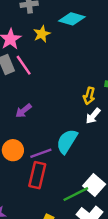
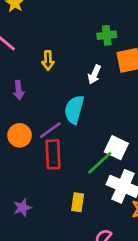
yellow arrow: (89, 96) -> (48, 60), moved
purple arrow: (23, 111) -> (19, 90), turned -42

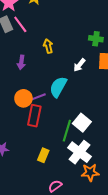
yellow arrow: (48, 60) -> (48, 46), turned 152
orange circle: (20, 135) -> (23, 98), moved
green line: (100, 163) -> (67, 131), turned -45

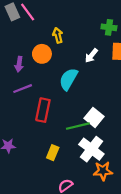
purple arrow: (21, 62) -> (19, 64), moved
purple line: (37, 97) -> (23, 89), moved
orange circle: (23, 98) -> (42, 54), moved
green line: (67, 131) -> (78, 126), turned 60

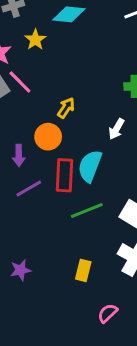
yellow arrow: (58, 35) -> (66, 108), turned 56
red rectangle: (43, 110) -> (65, 175), moved
green line: (78, 126) -> (87, 211), moved

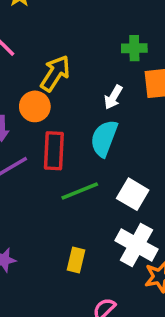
yellow arrow: (66, 108) -> (55, 73), size x1.5
cyan semicircle: (90, 166) -> (104, 138), moved

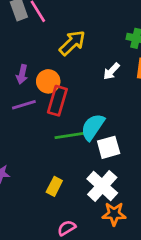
orange circle: (35, 106) -> (48, 81), moved
cyan semicircle: (104, 138) -> (93, 127), moved
white square: (133, 194) -> (109, 147), turned 30

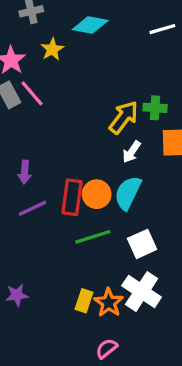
yellow arrow: (72, 43) -> (124, 117), moved
orange circle: (48, 81) -> (97, 194), moved
cyan semicircle: (93, 127) -> (128, 193), moved
orange star: (114, 214) -> (109, 303), moved, turned -30

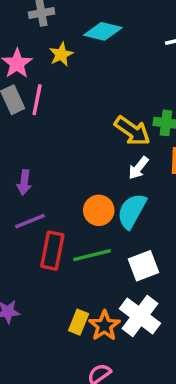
pink line: (32, 93) -> (37, 100), turned 48
yellow arrow: (124, 117) -> (132, 131), turned 84
red rectangle: (72, 197) -> (52, 251), moved

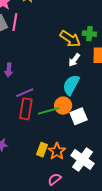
orange circle: (99, 210) -> (63, 106), moved
purple line: (30, 221) -> (25, 93), moved
white cross: (140, 316) -> (83, 160), moved

